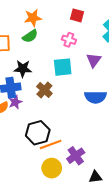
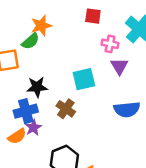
green semicircle: (30, 36) -> (31, 41), moved
pink cross: (69, 40) -> (110, 44), moved

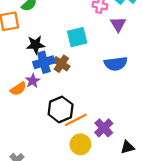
purple triangle: (119, 66) -> (118, 24), moved
blue cross: (26, 111) -> (44, 62), moved

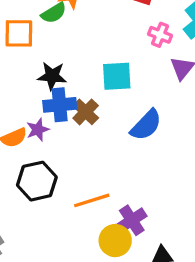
blue semicircle: (116, 64) -> (146, 125), moved, turned -50
black hexagon: (61, 109) -> (37, 181), moved
yellow circle: (80, 144) -> (115, 241), moved

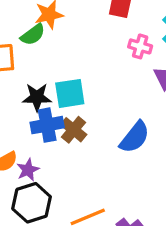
cyan square: (117, 76) -> (70, 93), moved
purple star: (38, 130) -> (28, 170), moved

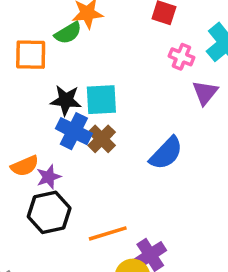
blue cross: (47, 125) -> (74, 131), turned 32

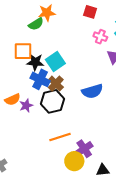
orange square: (31, 55) -> (23, 51), moved
cyan square: (101, 100) -> (55, 61), turned -30
blue semicircle: (166, 153) -> (92, 91), turned 30
black hexagon: (49, 212) -> (53, 101), moved

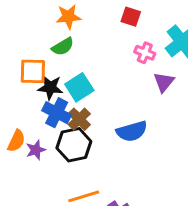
green semicircle: (36, 24) -> (63, 47), moved
orange semicircle: (13, 100) -> (16, 141), turned -42

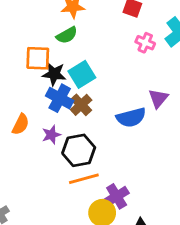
purple triangle: (164, 82) -> (158, 98), moved
black hexagon: (74, 145) -> (79, 150), moved
purple star: (36, 150) -> (51, 135), moved

